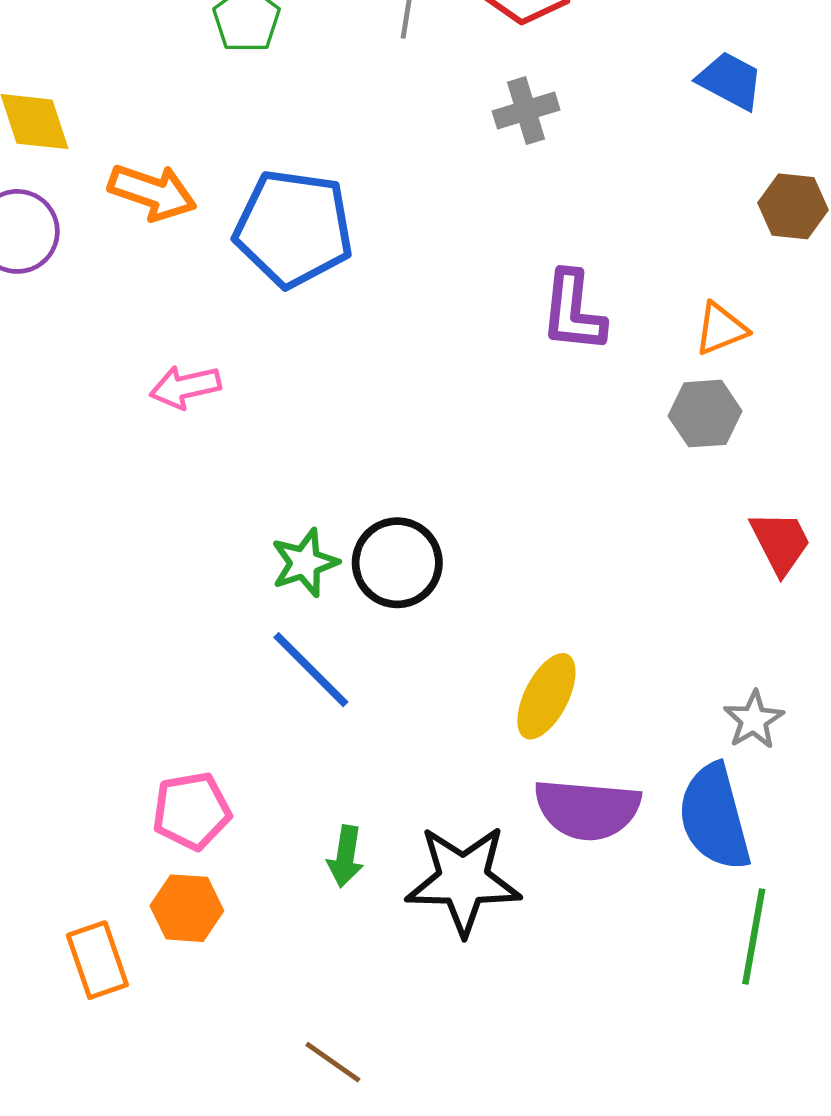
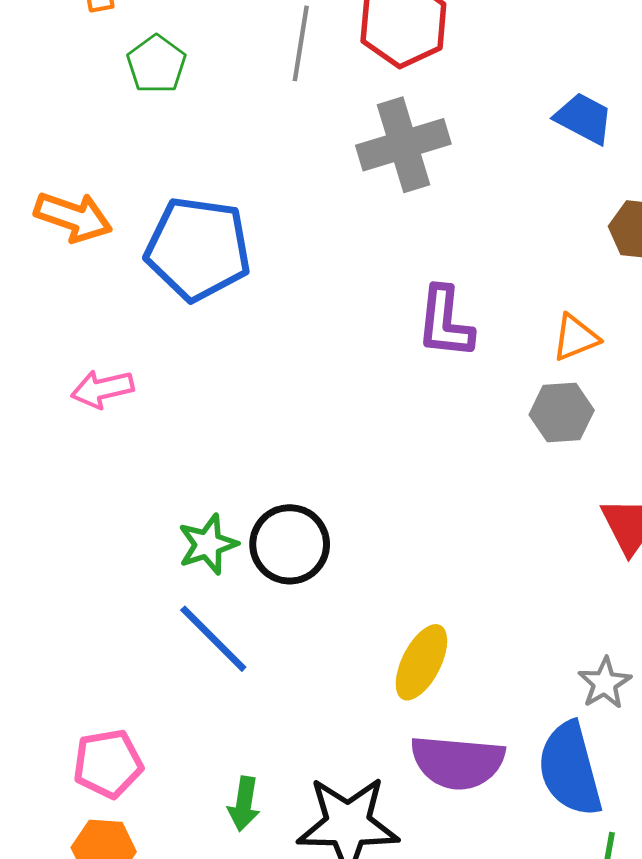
gray cross: (526, 111) -> (403, 145), size x1.6

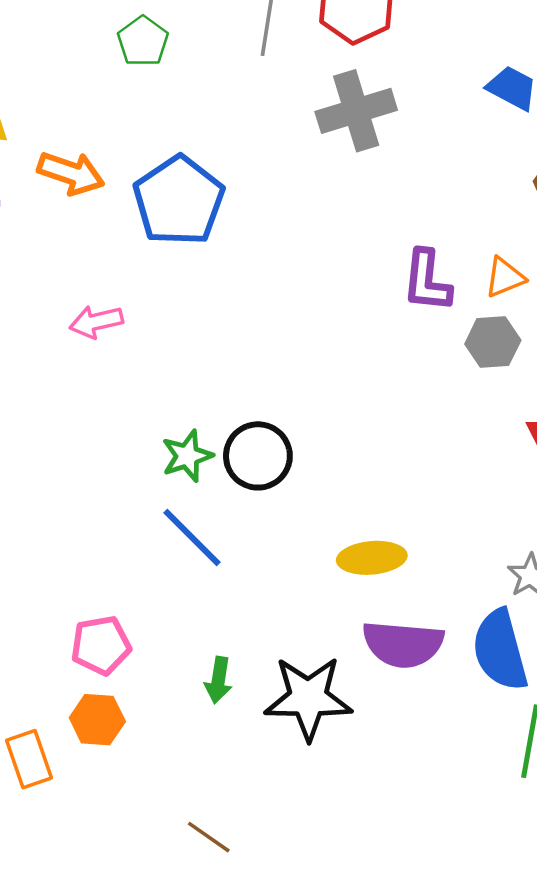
blue pentagon: (198, 249) -> (179, 201), turned 30
purple L-shape: (445, 322) -> (427, 281), moved
yellow ellipse: (421, 662) -> (372, 558), turned 58

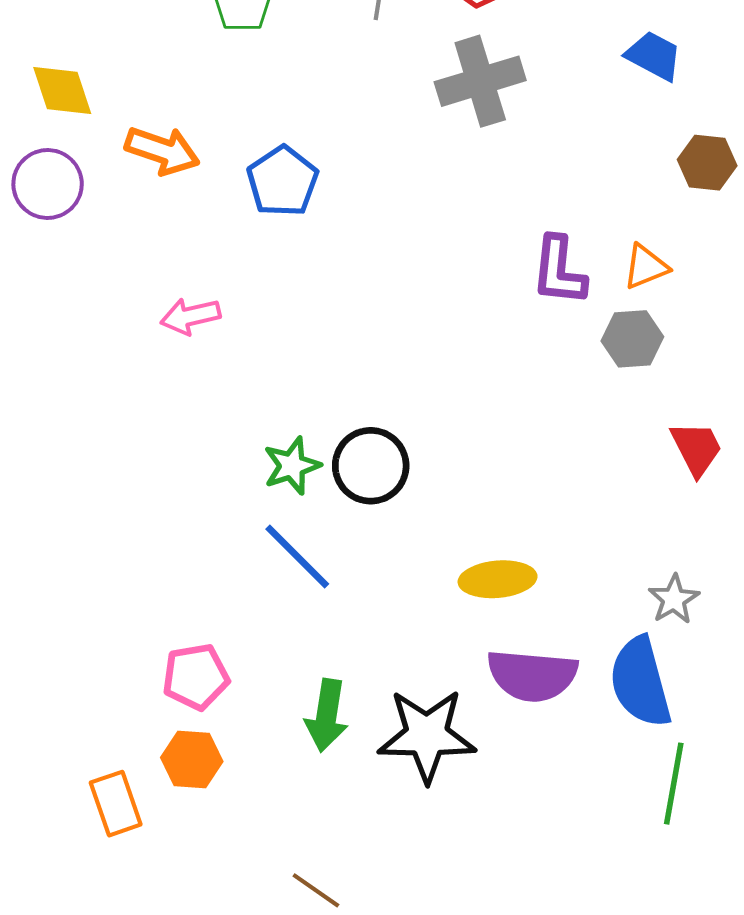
blue pentagon: (179, 201) -> (283, 181), size x0.7
green arrow: (218, 680) -> (327, 715), size x1.4

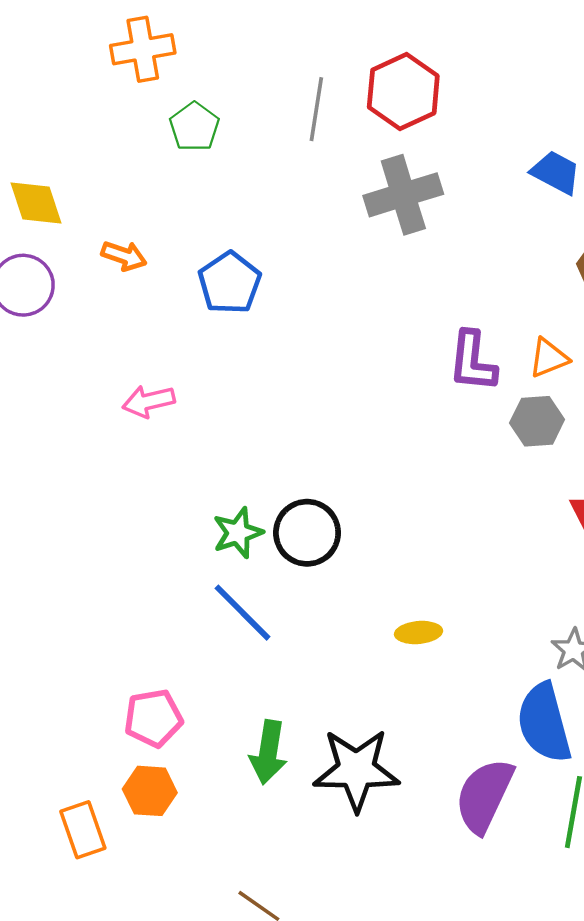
orange arrow: (162, 151) -> (124, 256), size x0.7
yellow ellipse: (498, 579) -> (419, 633), size x0.7
purple semicircle: (532, 675) -> (484, 796), moved, turned 110

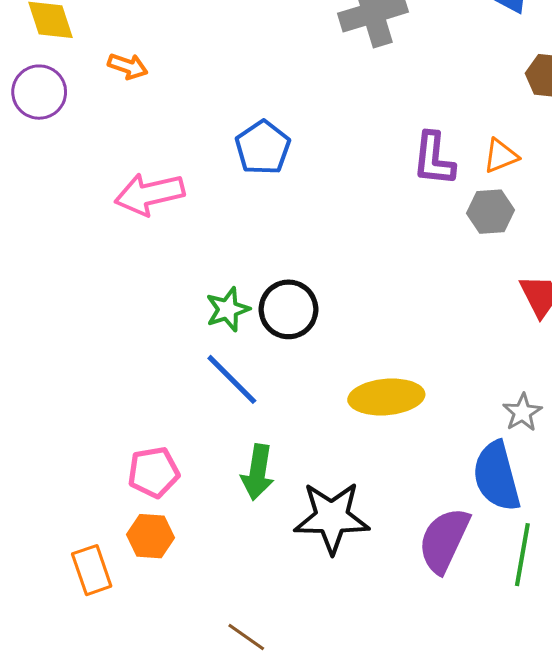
blue pentagon: (230, 283) -> (263, 148), moved
pink arrow: (149, 401) -> (149, 194), size x1.5
yellow ellipse: (419, 633) -> (386, 397), size x1.8
green arrow: (268, 752) -> (258, 472), moved

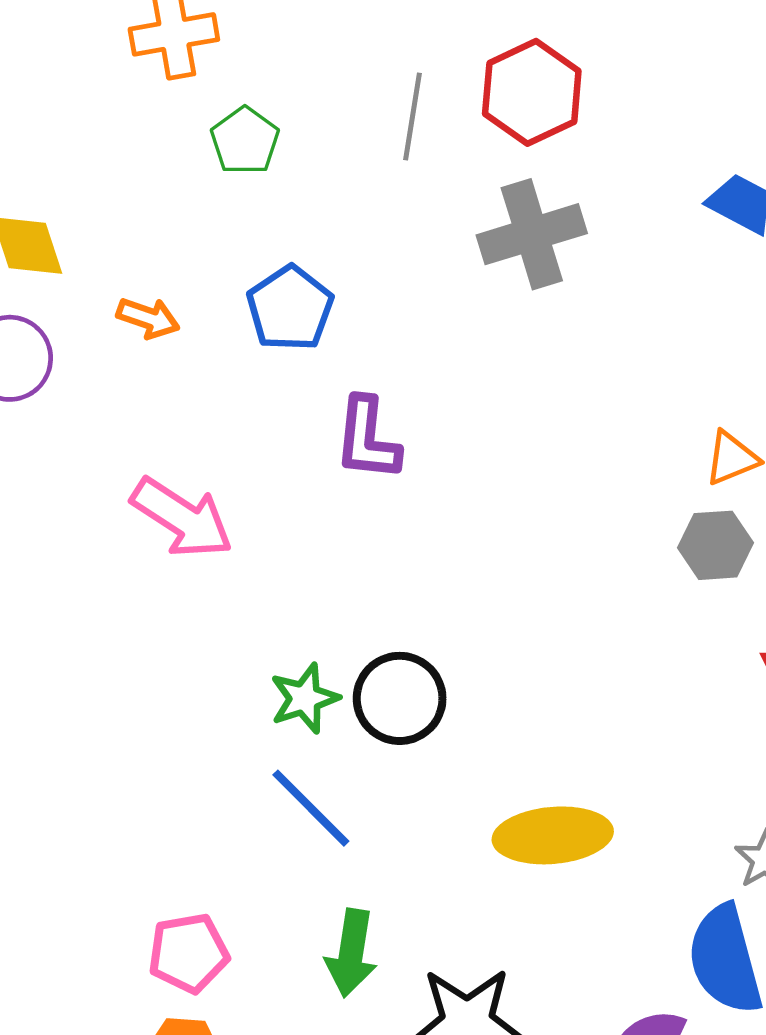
blue pentagon: (263, 148) -> (290, 308), moved
purple L-shape: (434, 159) -> (367, 439), moved
pink arrow: (149, 194) -> (182, 518), turned -134

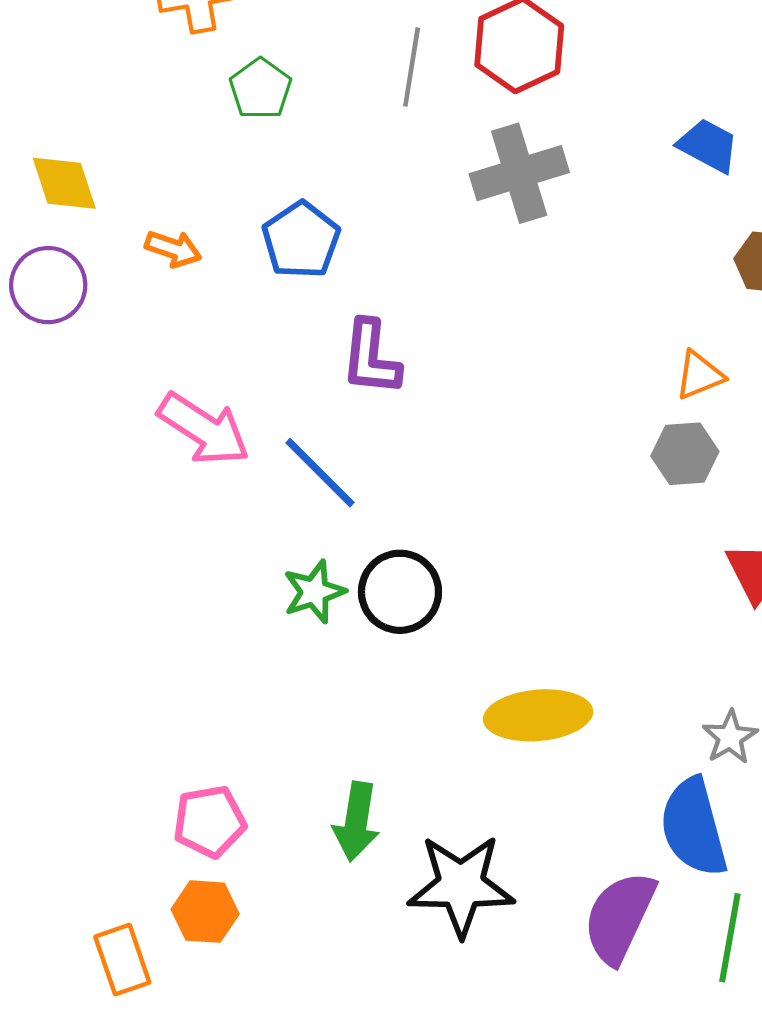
blue line: (311, 808) -> (320, 473), moved

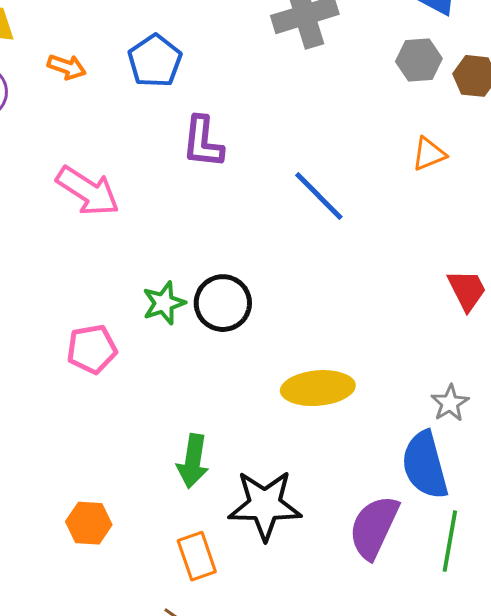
gray hexagon: (685, 454) -> (419, 60), moved
blue line: (320, 473) -> (319, 196), moved
pink pentagon: (210, 821) -> (92, 349), moved
orange rectangle: (122, 960) -> (197, 556), moved

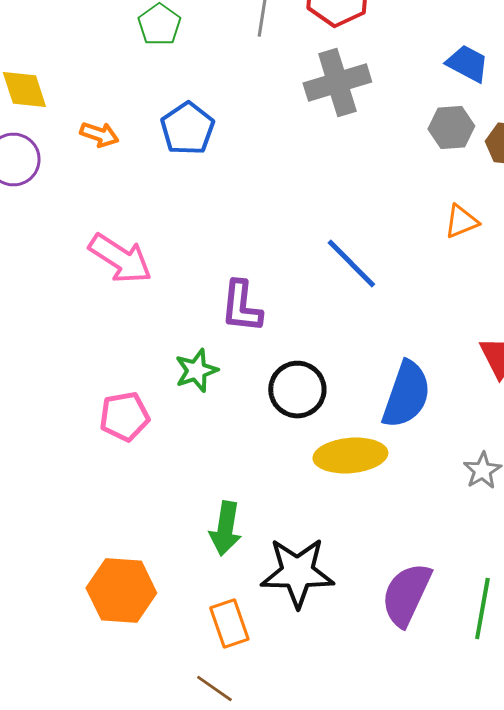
purple L-shape: (203, 142) -> (241, 306), moved
black circle: (223, 303) -> (297, 390), moved
blue semicircle: (425, 465) -> (406, 394), moved, turned -146
orange hexagon: (89, 523) -> (121, 590), size x1.5

